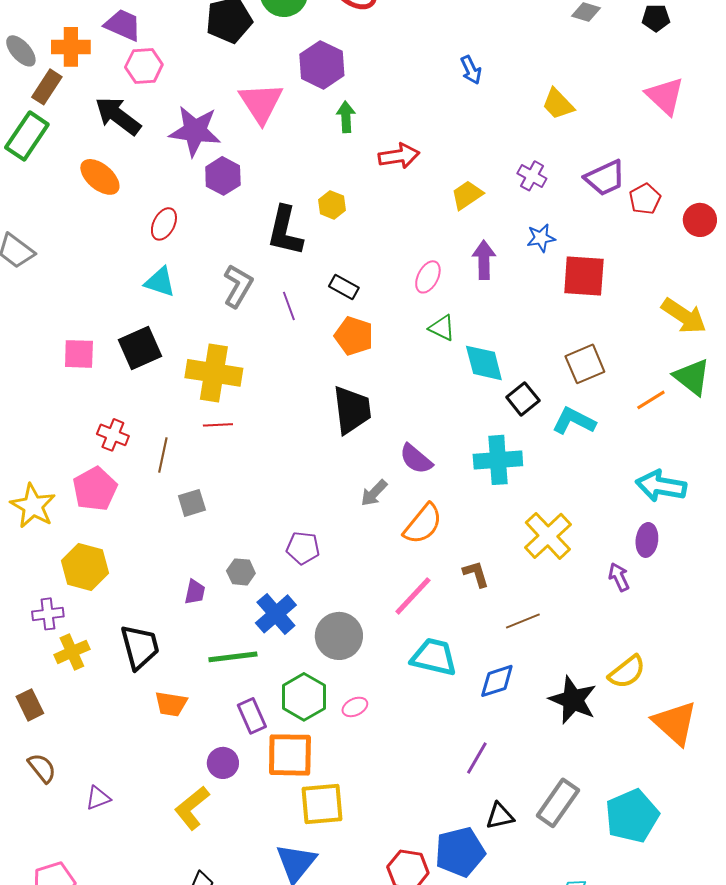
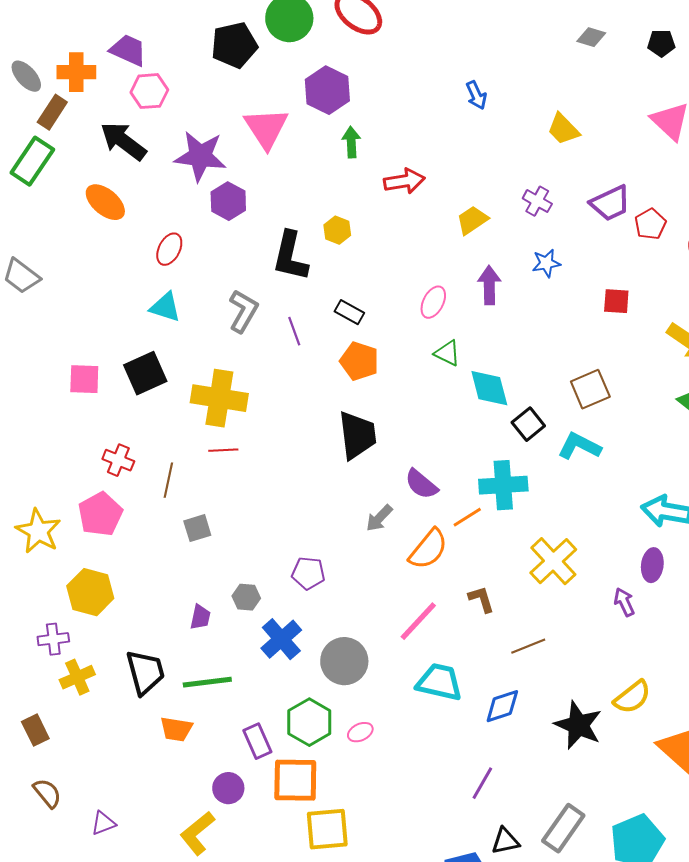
red square: (584, 276) -> (616, 301), moved, size x0.6
orange line: (651, 400) -> (467, 517), moved
green line: (233, 657) -> (207, 682), moved

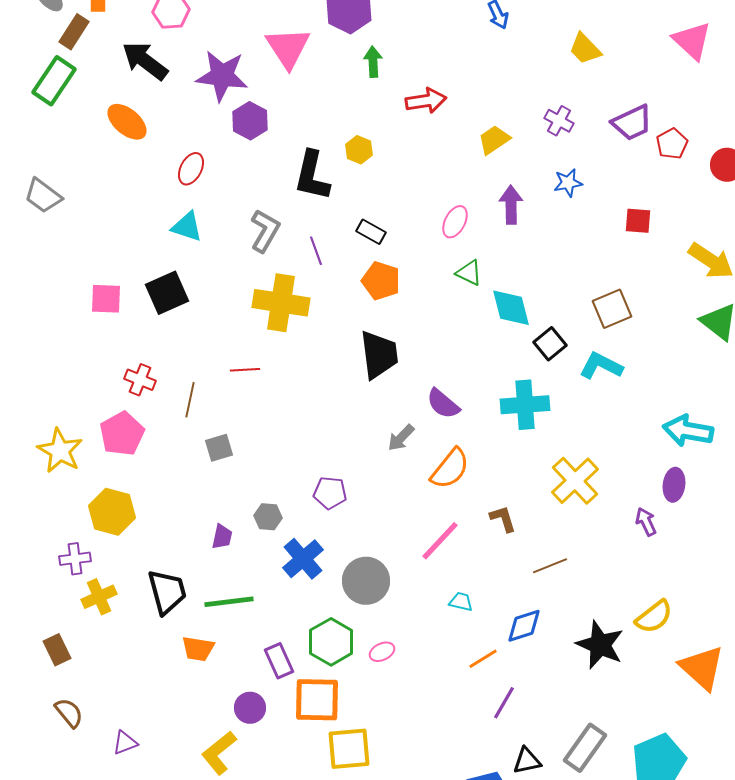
yellow cross: (219, 398) -> (281, 303), moved
orange line: (467, 517) -> (483, 659), moved
cyan trapezoid: (439, 682) -> (461, 602), size x0.5

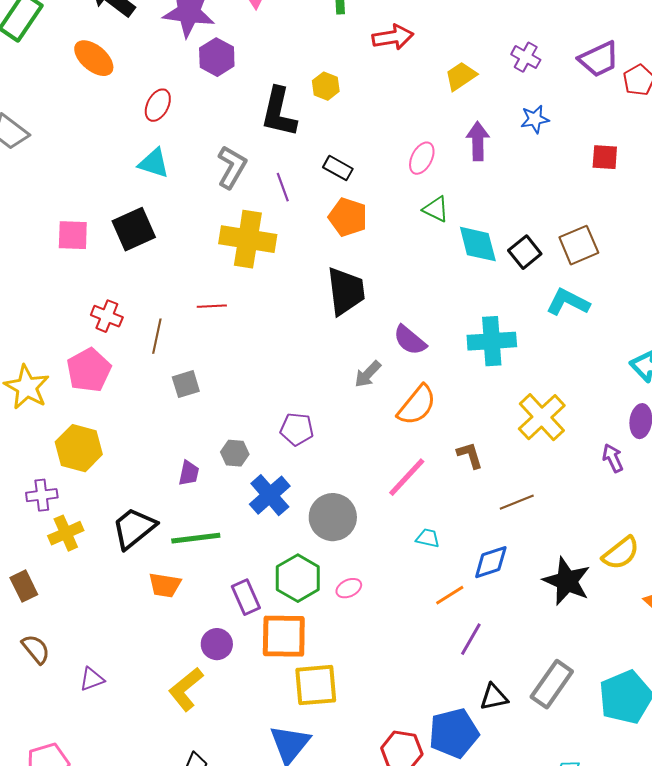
black square: (550, 344) -> (525, 252), moved
black trapezoid: (167, 592) -> (134, 528), turned -114

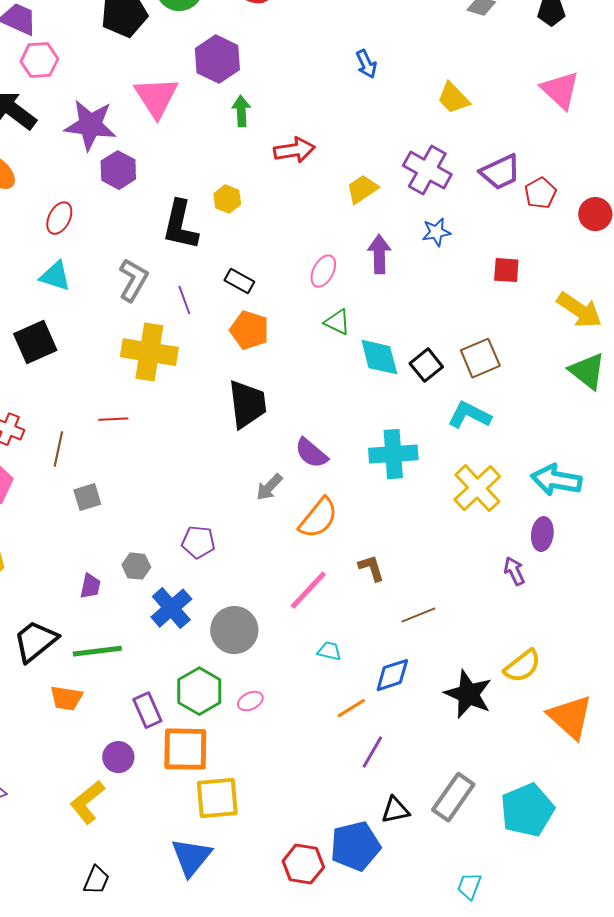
purple cross: (526, 57) -> (427, 170), size x1.6
yellow cross: (542, 417) -> (477, 488), moved

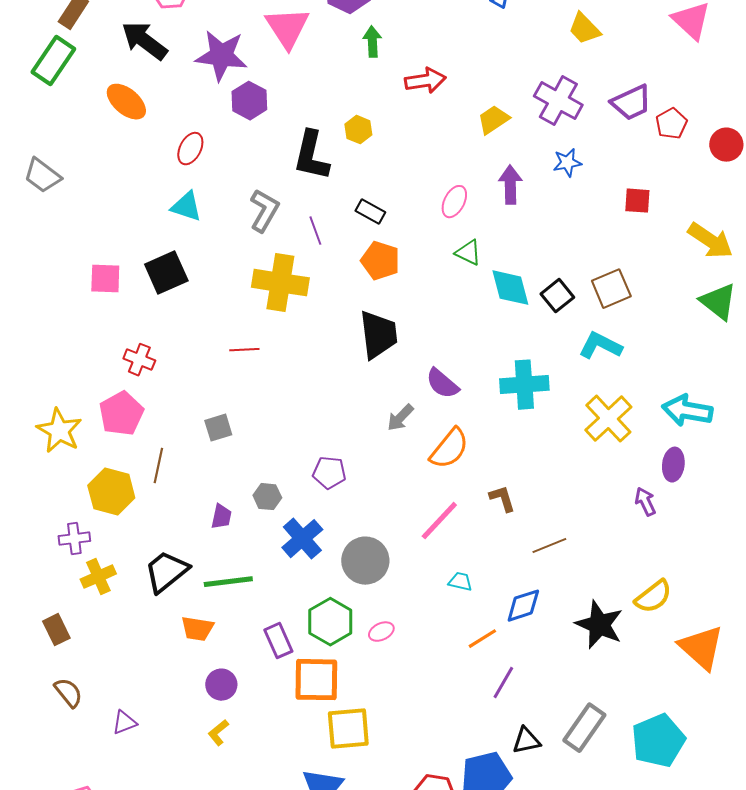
brown line: (58, 449) -> (158, 466), moved
purple circle: (118, 757) -> (221, 685), moved
yellow L-shape: (87, 802) -> (218, 733), size x0.6

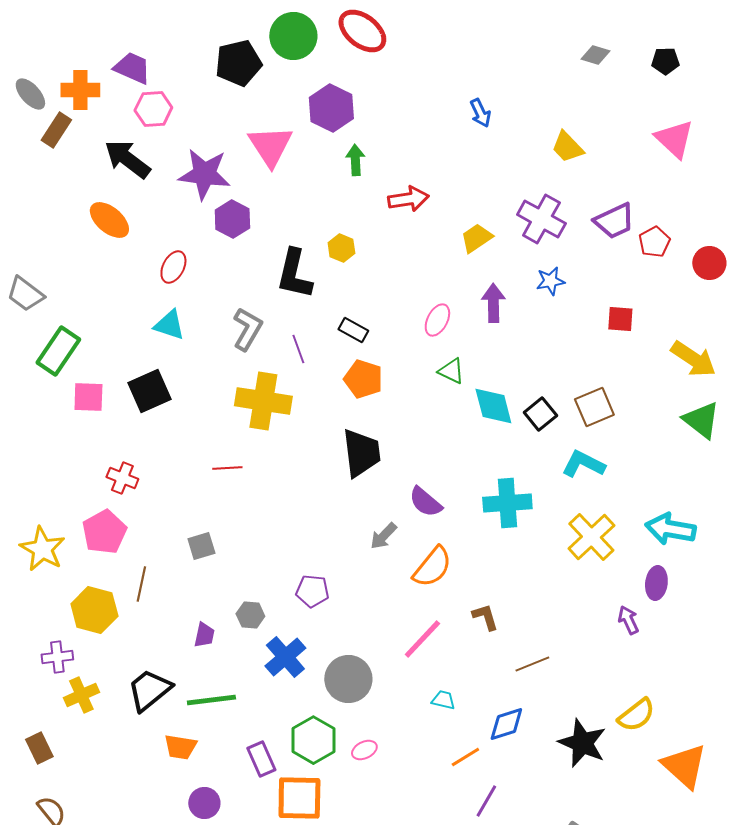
green rectangle: (53, 61) -> (58, 351), moved

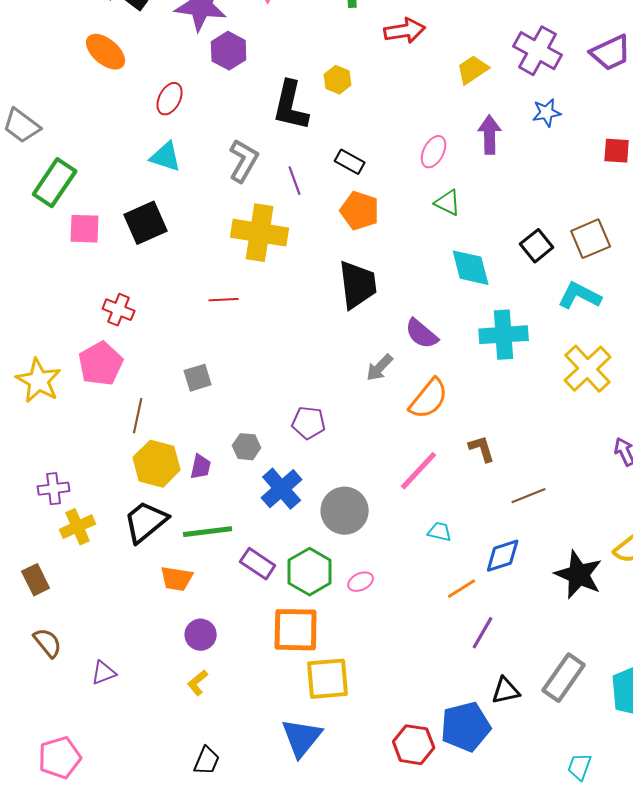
cyan diamond: (493, 406) -> (471, 268), moved
yellow hexagon: (94, 610) -> (157, 464), moved
purple rectangle: (261, 759) -> (258, 564), moved, turned -32

